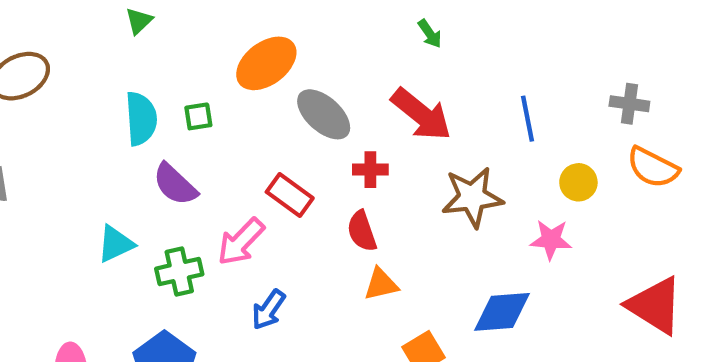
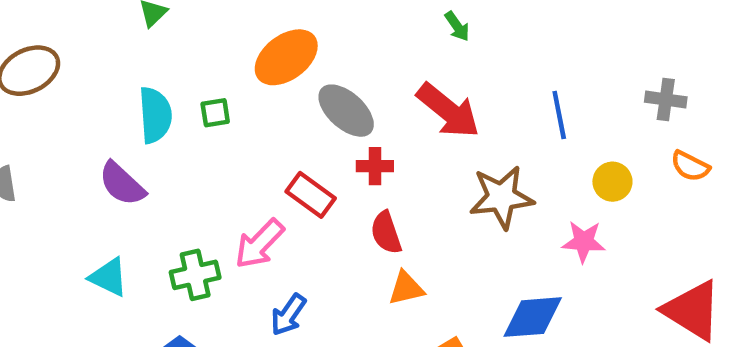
orange semicircle: (653, 167) -> (690, 166), size x0.7
red cross: (370, 170) -> (375, 166), moved
purple semicircle: (175, 184) -> (122, 184), moved
cyan triangle: (116, 244) -> (109, 277), moved, turned 51

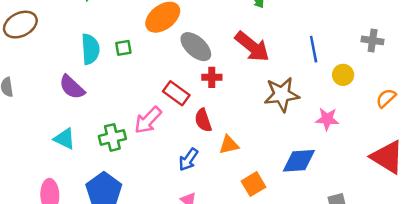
orange semicircle: (690, 166) -> (386, 98), moved, turned 110
yellow circle: (612, 182) -> (343, 75), moved
red semicircle: (386, 233) -> (203, 120), moved
blue arrow: (288, 315) -> (188, 160), moved

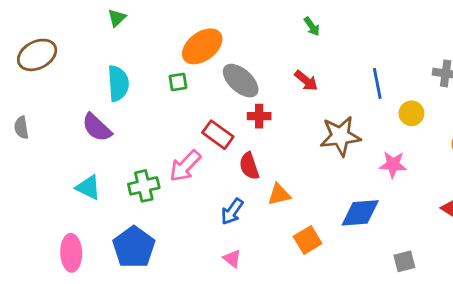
red arrow: (252, 47) -> (306, 81), size x0.6
green square: (123, 48) -> (178, 82), moved

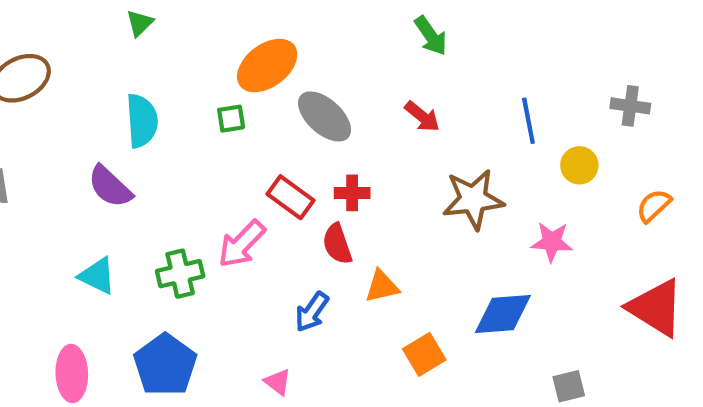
green arrow: (312, 26) -> (431, 36), size x1.4
red cross: (259, 116) -> (352, 193), moved
pink triangle: (232, 259) -> (278, 382), moved

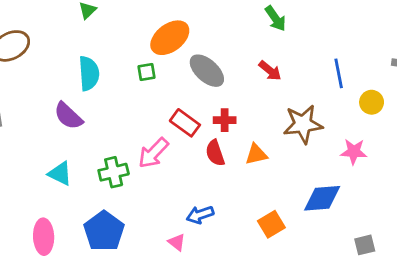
orange triangle: (382, 286) -> (256, 154), moved
blue arrow: (312, 312) -> (200, 215), moved, turned 36

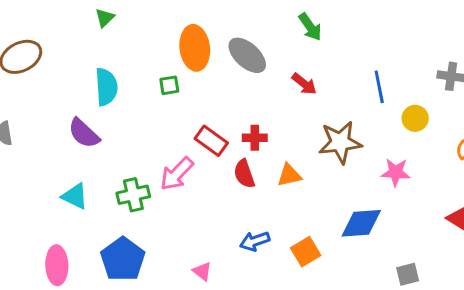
orange ellipse: (170, 38) -> (195, 48), turned -60
gray ellipse: (207, 71) -> (247, 55), moved
blue arrow: (200, 215) -> (255, 241), moved

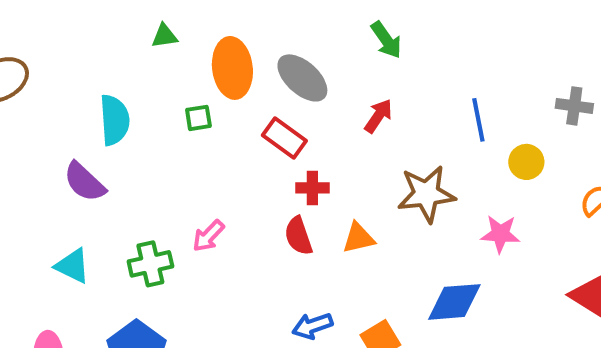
green triangle: (105, 18) -> (164, 36), moved, turned 36
red arrow: (304, 84) -> (378, 116), turned -95
red rectangle: (211, 141) -> (284, 138), moved
pink arrow: (177, 174) -> (208, 236), size x0.7

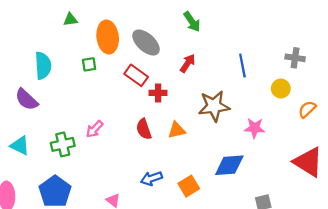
yellow circle: (526, 162) -> (281, 89), moved
red cross: (312, 188) -> (158, 93), moved

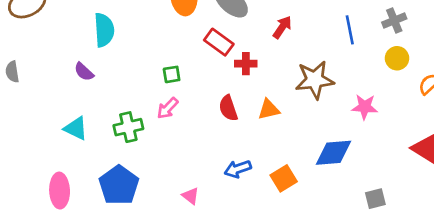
gray cross: (295, 58) -> (394, 20), moved, turned -30
green square: (89, 64) -> (172, 74), moved
purple semicircle: (27, 99) -> (84, 72), size x0.7

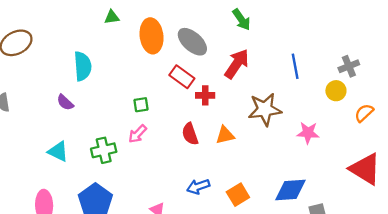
gray cross: (394, 20) -> (349, 66), moved
red arrow: (282, 27) -> (237, 64), size x1.5
blue diamond: (334, 153) -> (290, 190), moved

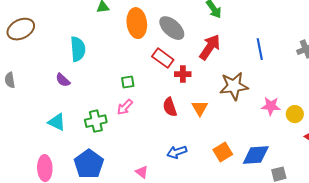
yellow circle: (336, 91) -> (295, 114), moved
orange triangle: (225, 135) -> (200, 108), turned -48
orange square: (238, 195) -> (223, 152), moved

